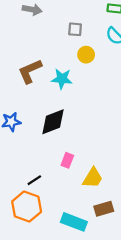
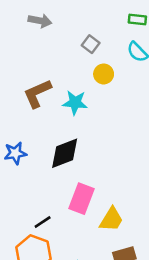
gray square: (75, 29) -> (91, 44), turned 32
pink rectangle: (67, 160) -> (82, 199), size x1.6

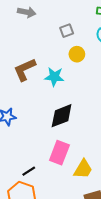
gray square: (91, 44) -> (67, 31), turned 32
black diamond: (65, 153) -> (62, 116), moved

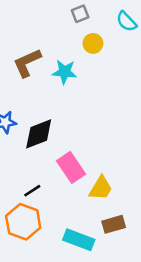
black diamond: (62, 116) -> (39, 134), moved
pink rectangle: (59, 153) -> (71, 167), turned -55

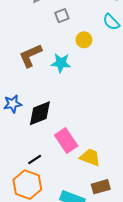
gray square: (80, 14) -> (62, 16), moved
yellow trapezoid: (101, 188) -> (90, 157), turned -100

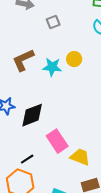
yellow circle: (84, 40) -> (74, 59), moved

